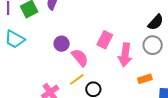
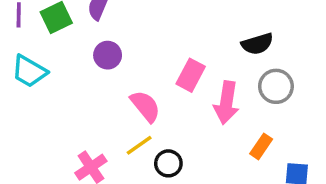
black semicircle: (156, 22) -> (257, 44), moved, turned 30
purple circle: (62, 44) -> (108, 55), moved
orange rectangle: (145, 79) -> (261, 146), turned -40

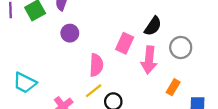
black semicircle: (257, 44) -> (153, 26), moved, turned -36
cyan trapezoid: (29, 71) -> (25, 83), moved
pink semicircle: (145, 106) -> (96, 65), turned 45

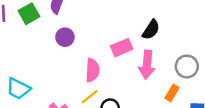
pink rectangle: (125, 43) -> (122, 48), turned 42
gray circle: (181, 48) -> (187, 66), moved

